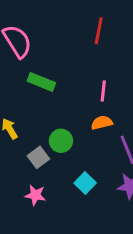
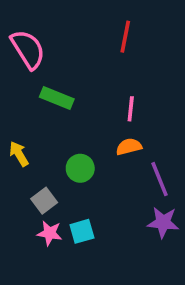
gray square: (38, 157) -> (44, 201), moved
cyan square: (85, 183) -> (82, 231), moved, turned 30

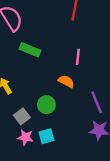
orange semicircle: (129, 147) -> (66, 81), moved, turned 42
green circle: (80, 168) -> (46, 105), moved

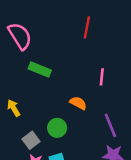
pink line: (78, 57) -> (102, 77), moved

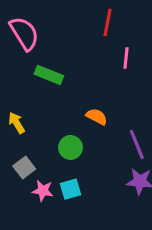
pink line: (102, 77) -> (126, 58), moved
gray square: (31, 140) -> (24, 168), moved

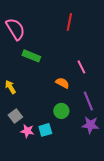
pink line: (126, 58) -> (81, 67), moved, turned -32
green circle: (70, 147) -> (61, 111), moved

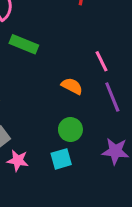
purple line: (88, 101) -> (112, 97), moved
cyan square: (45, 130) -> (61, 159), moved

